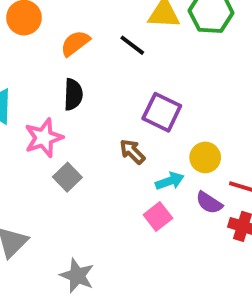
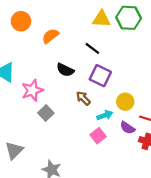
black line: (132, 45) -> (92, 48), moved
black semicircle: (73, 94) -> (65, 70), moved, turned 114

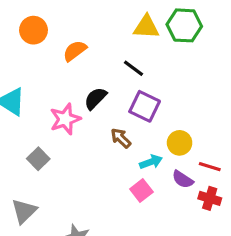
black semicircle: (65, 70) -> (95, 98), turned 108
pink star: (32, 90) -> (65, 119), moved
gray square: (46, 113) -> (38, 159), moved

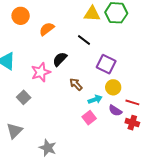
purple square: (145, 106) -> (106, 64), moved

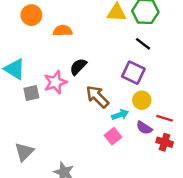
orange semicircle: (47, 29) -> (63, 31), turned 35
black line: (84, 40) -> (143, 44), moved
brown arrow: (76, 84) -> (97, 97), size x1.5
gray square: (24, 97) -> (31, 93), moved, turned 32

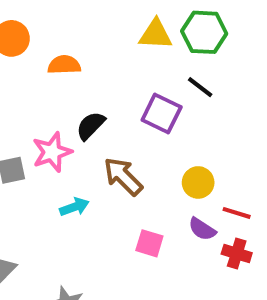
purple square: (133, 73) -> (162, 114), moved
cyan arrow: (120, 115) -> (74, 207), moved
pink square: (113, 136) -> (149, 243), turned -35

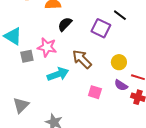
black semicircle: (91, 126) -> (65, 24), moved
pink star: (52, 152) -> (47, 47), turned 30
cyan arrow: (74, 207) -> (58, 74), size x1.5

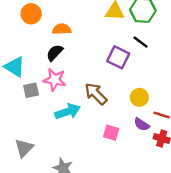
black semicircle: (65, 24) -> (55, 53), moved

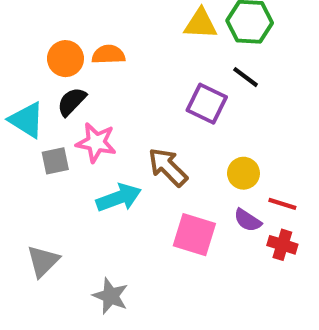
orange circle: (31, 14) -> (65, 59), moved
black semicircle: (55, 53) -> (72, 102), moved
pink square: (111, 133) -> (194, 235), size x1.5

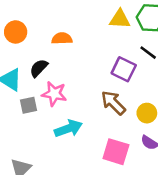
orange circle: (65, 59) -> (16, 32), moved
brown arrow: (168, 167) -> (113, 103), moved

